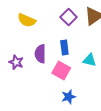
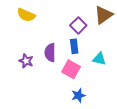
purple square: (69, 17) -> (78, 25), moved
yellow semicircle: (27, 20) -> (26, 15), moved

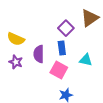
yellow semicircle: (26, 15) -> (16, 39), moved

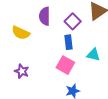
purple semicircle: (39, 54) -> (45, 16), moved
purple star: (16, 62) -> (22, 71), moved

